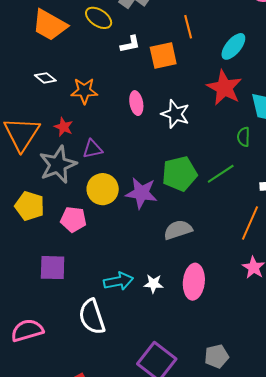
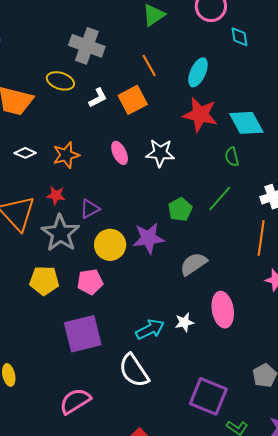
green pentagon: (180, 174) -> (180, 209), size x0.7
purple square: (53, 268) -> (83, 334), size x1.4

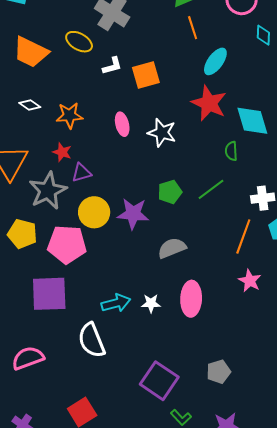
orange line: (149, 66) -> (193, 28), moved
red star: (56, 195) -> (62, 152), moved
pink pentagon: (90, 282) -> (67, 244), size x1.5

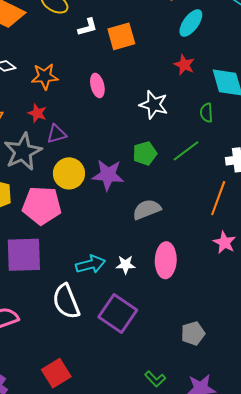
red star: (209, 103) -> (184, 65), size x0.6
white star: (162, 133) -> (154, 105), moved
purple square: (159, 381) -> (118, 313), moved

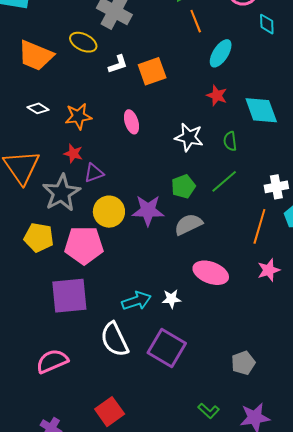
green semicircle: (206, 113) -> (230, 141), moved
gray semicircle: (147, 209) -> (188, 224), moved
pink star: (224, 242) -> (269, 270), turned 30
pink ellipse: (166, 260) -> (211, 273), moved, turned -68

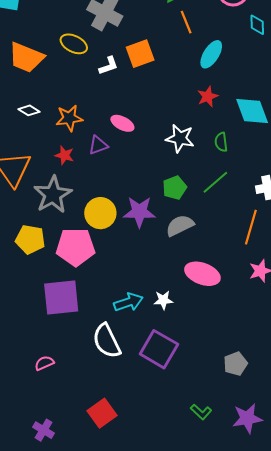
orange square: (152, 71) -> (140, 54), moved
red star: (217, 95) -> (208, 96), turned 30
pink ellipse: (131, 122) -> (122, 123), turned -45
purple triangle: (94, 173) -> (98, 145), moved
pink semicircle: (52, 361) -> (44, 363), size x0.6

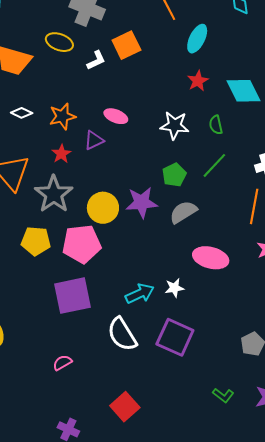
red star: (64, 155) -> (61, 154), turned 30

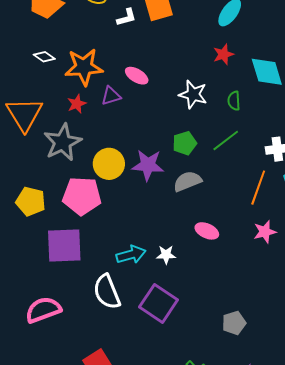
orange star: (62, 116) -> (84, 67), size x1.4
yellow pentagon: (36, 241) -> (31, 201), moved
pink ellipse: (211, 258) -> (207, 231), size x0.7
pink semicircle: (62, 363) -> (43, 310), size x1.8

